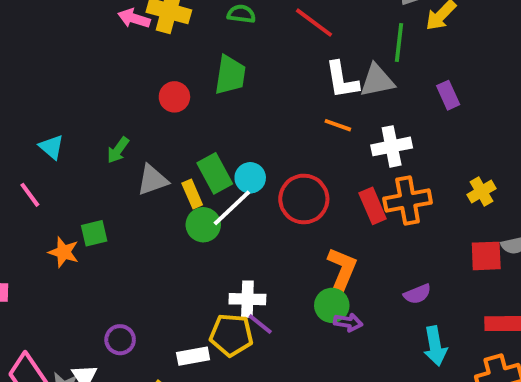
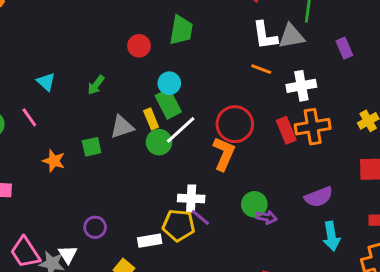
cyan circle: (250, 178) -> (169, 83), moved
gray triangle: (152, 180) -> (122, 127), moved
green square: (94, 233) -> (92, 147), moved
orange L-shape: (342, 270) -> (224, 154), moved
purple semicircle: (417, 294) -> (319, 197), size x1.4

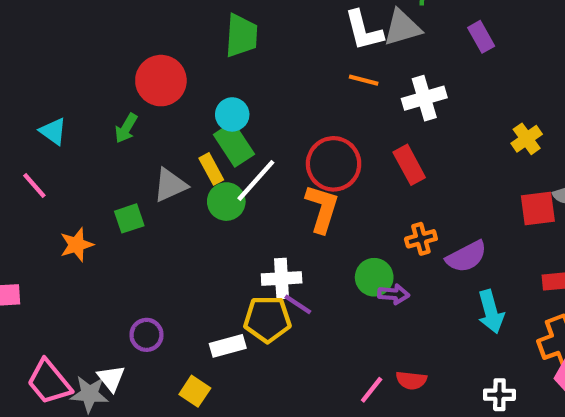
red circle: (139, 46) -> (161, 81), moved, size x1.5
orange cross: (313, 127) -> (421, 239), moved, size x0.6
orange star: (54, 161) -> (77, 245), turned -30

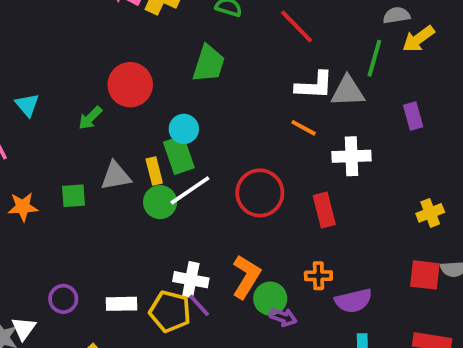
white L-shape: (364, 30) -> (314, 85), turned -87
orange L-shape: (322, 208) -> (246, 277), moved
white rectangle: (228, 346) -> (122, 304), moved

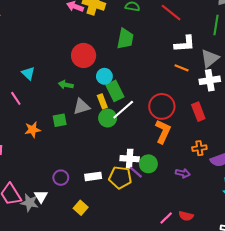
gray triangle: (348, 91) -> (210, 58), moved, turned -30
green arrow: (90, 118) -> (66, 85), moved, turned 64
cyan circle: (184, 129) -> (104, 76), moved
orange L-shape: (246, 277) -> (163, 131), moved
green circle: (270, 299) -> (148, 164), moved

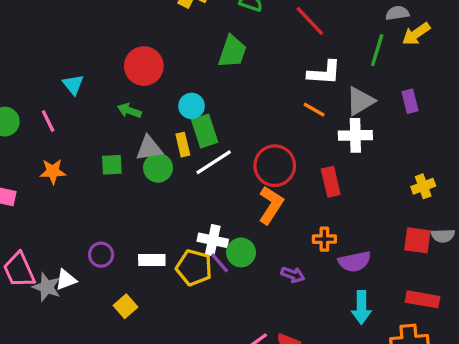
red circle: (84, 55) -> (144, 66), moved
green circle: (108, 118) -> (158, 168), moved
orange star: (33, 130) -> (53, 171), moved
white triangle: (41, 196) -> (66, 280), turned 32

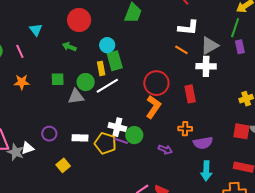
green line: (377, 50) -> (235, 28), moved
gray triangle: (149, 148) -> (76, 97), moved
white line: (214, 162) -> (107, 86), moved
purple line: (220, 263) -> (121, 141), turned -32

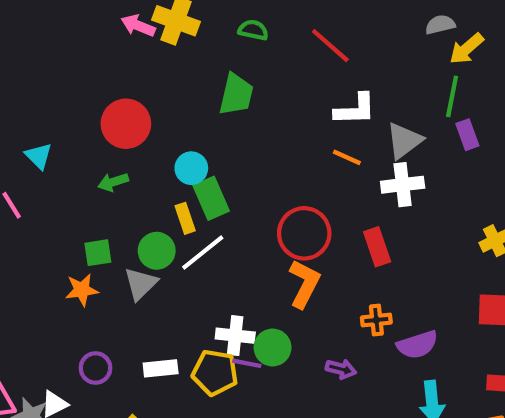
green arrow: (69, 47) -> (113, 182), turned -32
orange star: (22, 82) -> (82, 290), moved
gray triangle: (76, 97) -> (141, 284), turned -30

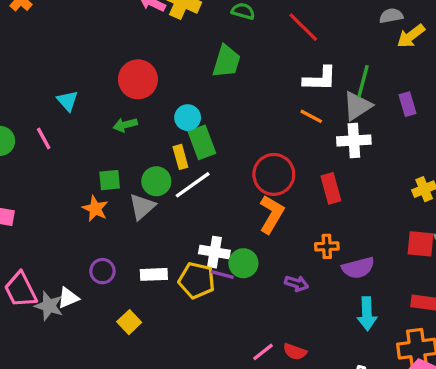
green line: (452, 96) -> (363, 81), moved
orange star: (82, 290) -> (95, 209), turned 30

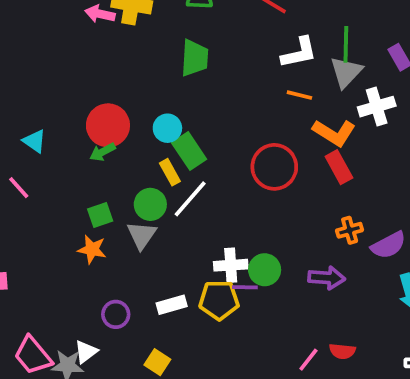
red circle: (138, 79) -> (108, 125), moved
white cross: (354, 141) -> (377, 107), moved
orange L-shape: (272, 214) -> (334, 133), moved, turned 105
purple arrow: (296, 283) -> (327, 278), size x1.4

